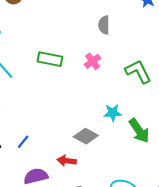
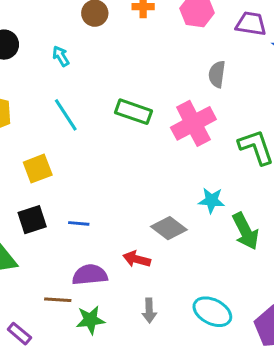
pink cross: (93, 61) -> (193, 123), size x1.8
blue line: (23, 142) -> (79, 223), turned 48

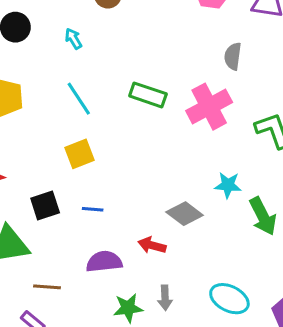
yellow square: (38, 169) -> (80, 154), moved
brown line: (58, 300) -> (47, 287), moved
green star: (90, 320) -> (128, 308), moved

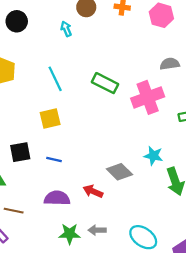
cyan arrow: (73, 39) -> (66, 29), moved
gray semicircle: (233, 56) -> (170, 64), turned 66
gray arrow: (165, 298) -> (97, 230), turned 84

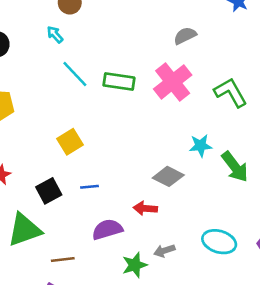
cyan line: (55, 79) -> (75, 74), moved

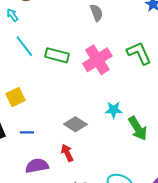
gray semicircle: (185, 36) -> (96, 13), moved, turned 90
green L-shape: (231, 92) -> (139, 53), moved
gray diamond: (168, 176) -> (75, 124), moved
red arrow: (145, 208) -> (67, 153), turned 54

